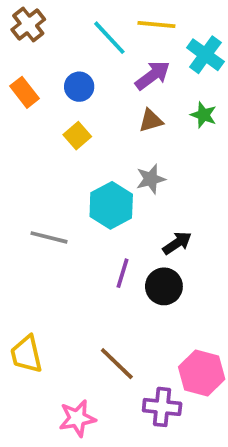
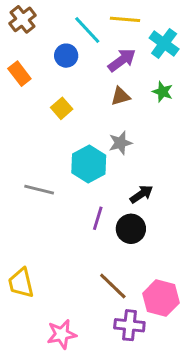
blue circle: (79, 87) -> (66, 56), moved
brown line: (117, 364) -> (113, 286), moved

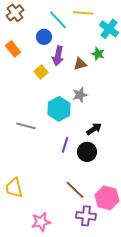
purple arrow: (122, 60) -> (58, 56), moved, turned 138
green star: (163, 92) -> (98, 54), moved

